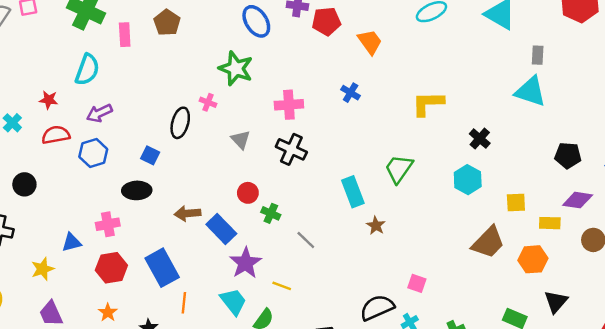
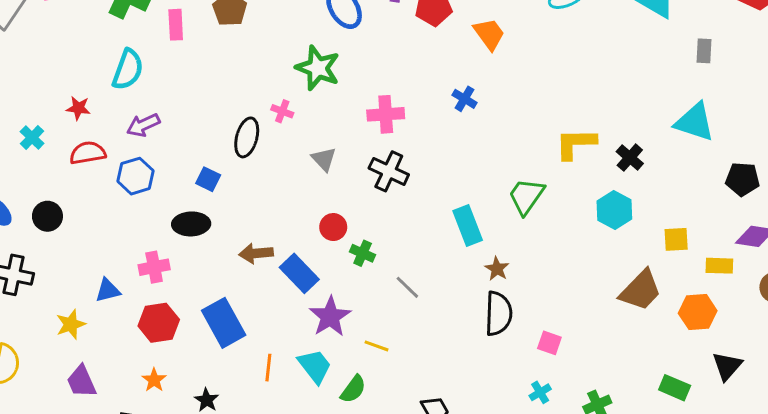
cyan triangle: (530, 91) -> (695, 122), moved
yellow L-shape: (428, 103) -> (576, 144), moved
orange line: (184, 303) -> (268, 368), moved
black semicircle: (377, 308) -> (498, 314), moved, turned 116

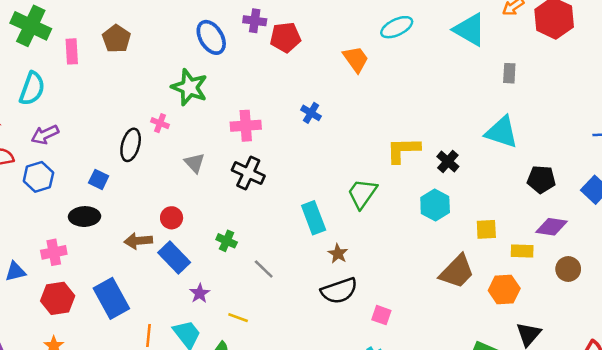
orange trapezoid: (489, 34) -> (356, 59), moved
red circle: (333, 227) -> (172, 218), moved
black semicircle: (498, 314) -> (339, 291), turned 69
purple star: (330, 317) -> (200, 293), size x0.6

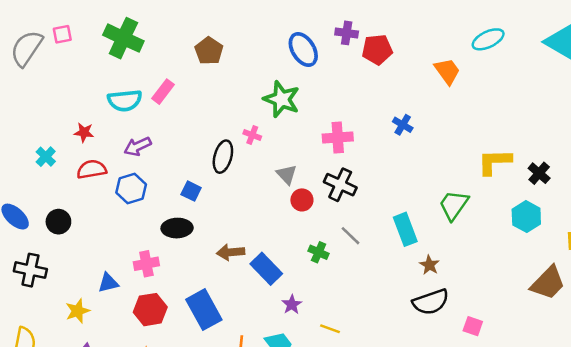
pink rectangle: (72, 51) -> (163, 92), moved, turned 40
cyan semicircle: (32, 89) -> (125, 101), turned 64
red circle: (172, 218) -> (302, 200), moved
gray line: (264, 269) -> (350, 236), moved

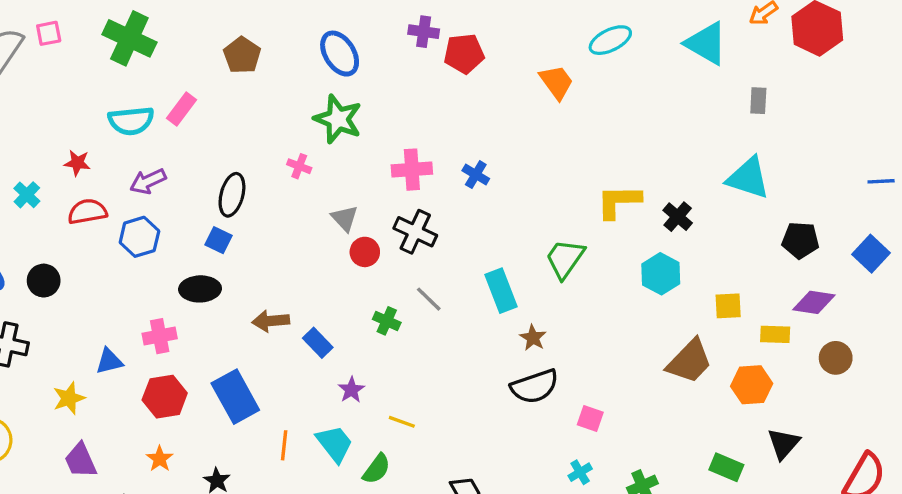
blue ellipse: (303, 50) -> (340, 54), moved
blue cross: (403, 125) -> (476, 175), moved
black ellipse: (223, 157) -> (232, 195), moved
blue rectangle: (266, 269) -> (318, 343), size x0.7

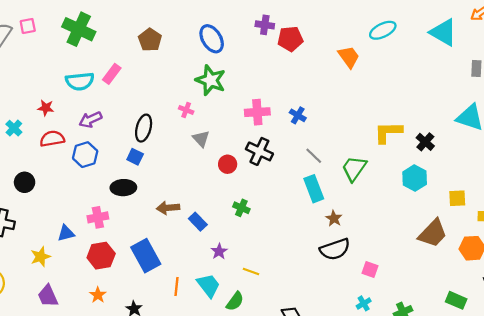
gray triangle: (345, 218) -> (201, 139), moved
gray line: (429, 299) -> (314, 156), moved

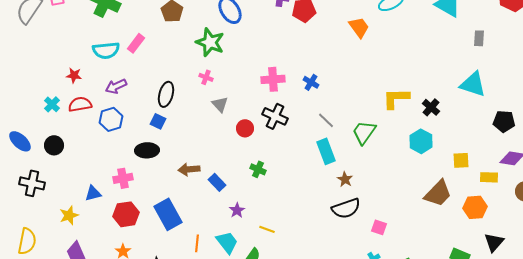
green star: (211, 80) -> (210, 42), moved
cyan cross: (14, 128) -> (52, 104), moved

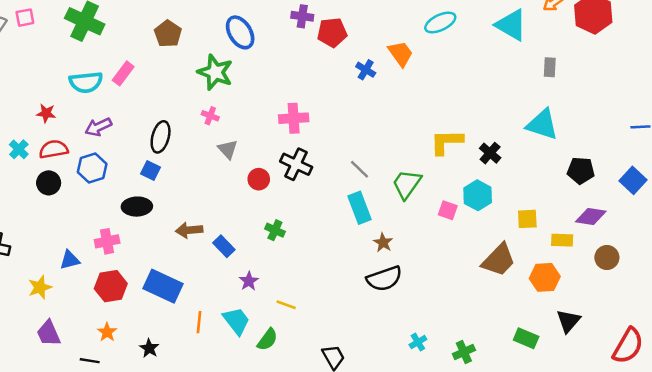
blue cross: (311, 82) -> (366, 70), moved
black circle: (54, 145) -> (49, 183), moved
blue rectangle: (168, 214) -> (163, 286), turned -36
pink square: (379, 227) -> (448, 210), moved

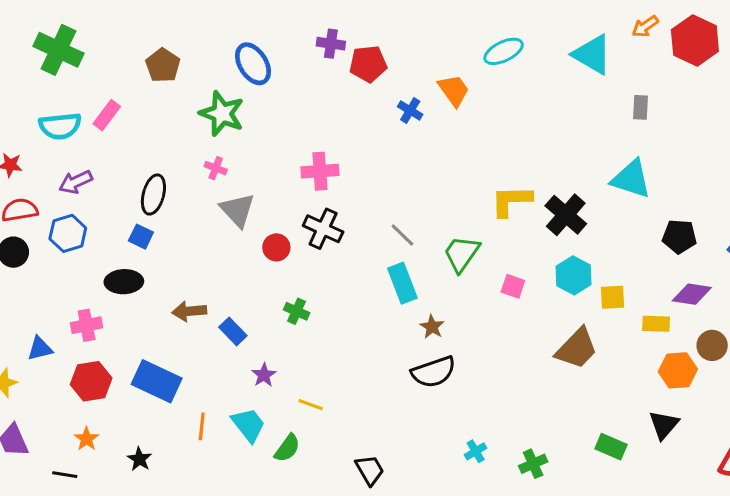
gray triangle: (228, 149) -> (237, 210), size x1.4
black cross: (490, 153) -> (566, 215), size x1.5
cyan hexagon: (478, 195) -> (574, 275), moved
orange hexagon: (545, 277) -> (678, 370), moved

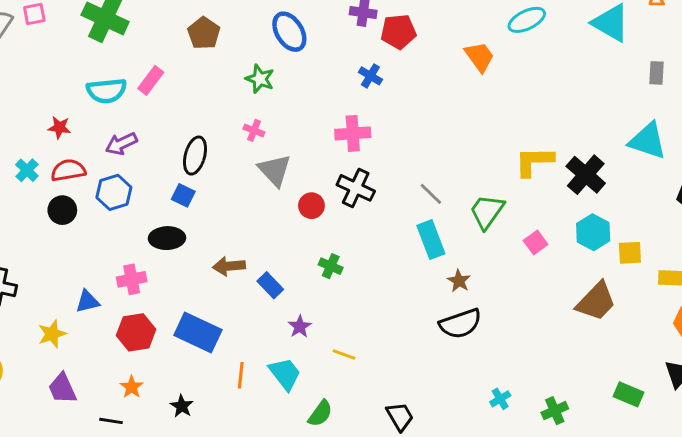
blue cross: (410, 110) -> (370, 76), moved
green star: (222, 114) -> (260, 79), size x0.7
pink square: (513, 286) -> (536, 243), turned 35
green semicircle: (287, 448) -> (320, 414), moved

